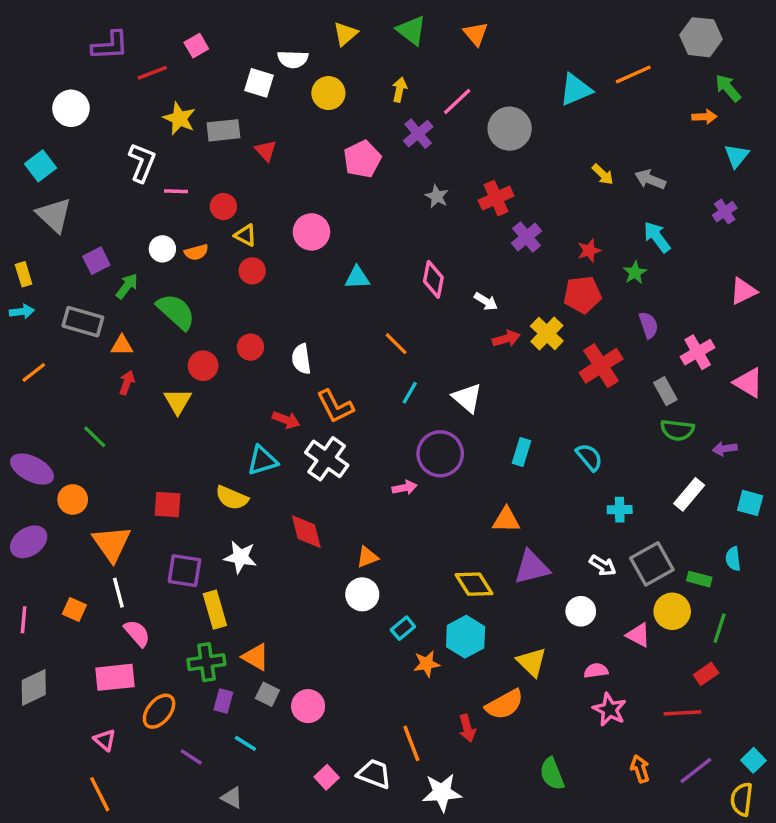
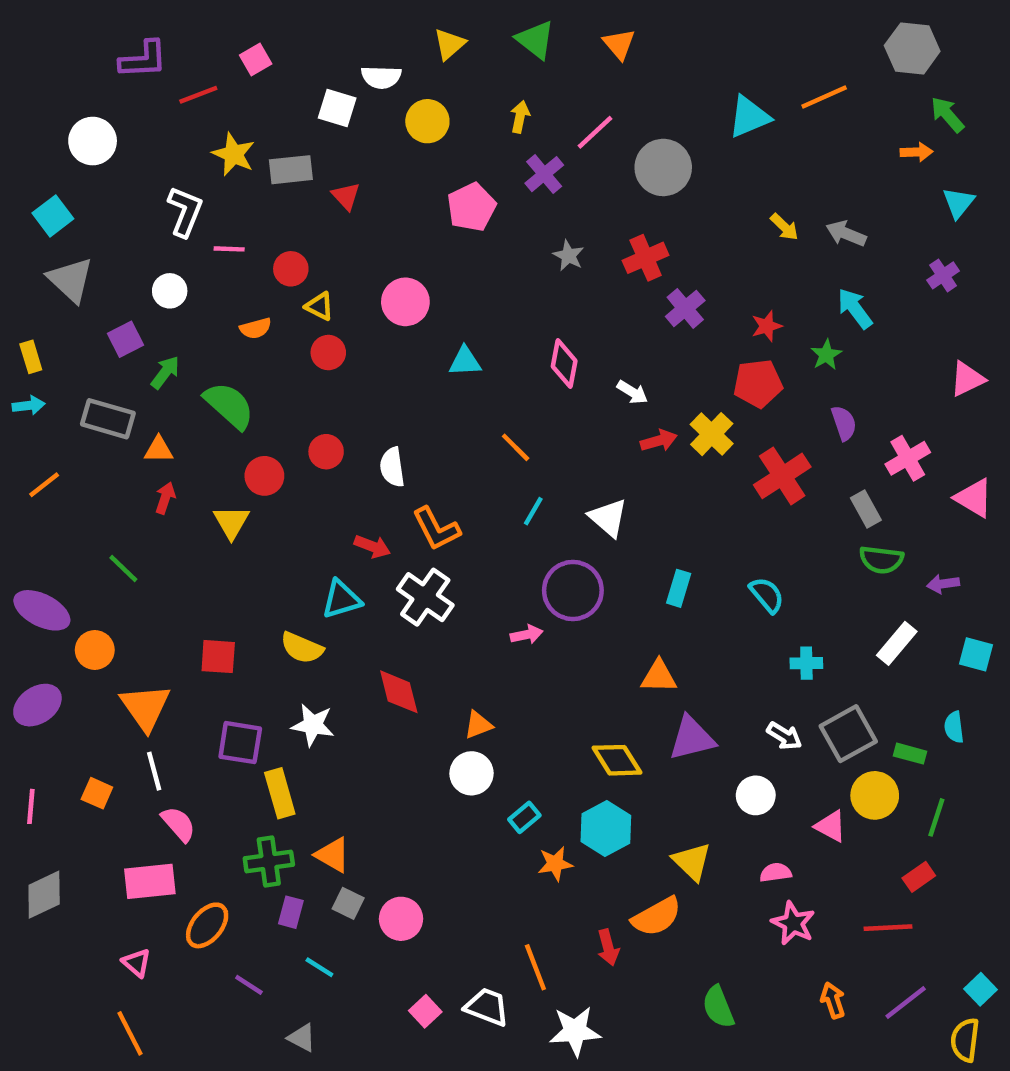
white circle: (162, 249) -> (170, 291), moved

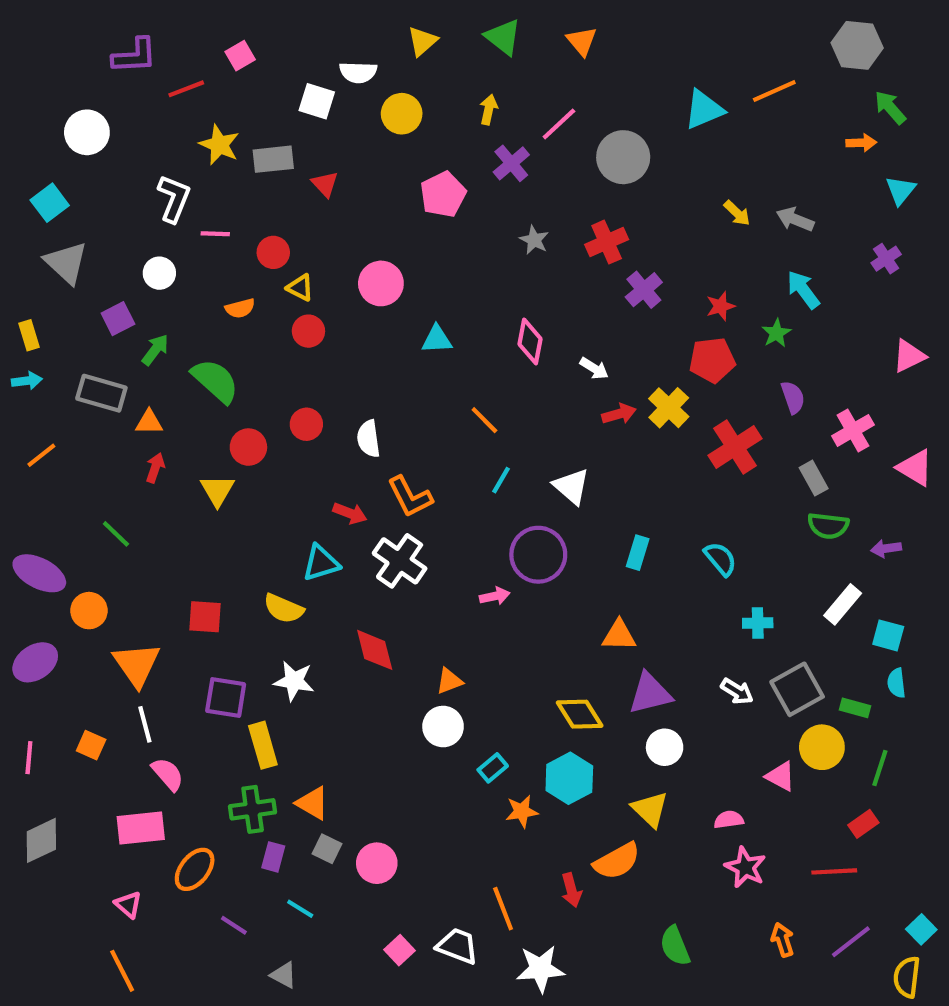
cyan square: (976, 654) -> (888, 635), moved
white circle: (756, 795) -> (665, 747), moved

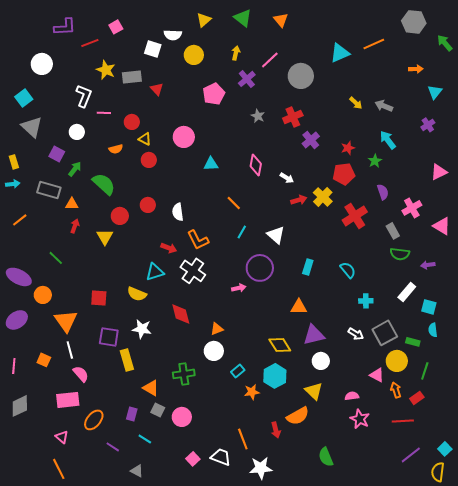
green arrow: (890, 107) -> (445, 43), moved
purple square: (118, 319) -> (57, 154), turned -35
green cross: (253, 809) -> (184, 374), moved
orange arrow: (783, 940) -> (396, 390), moved

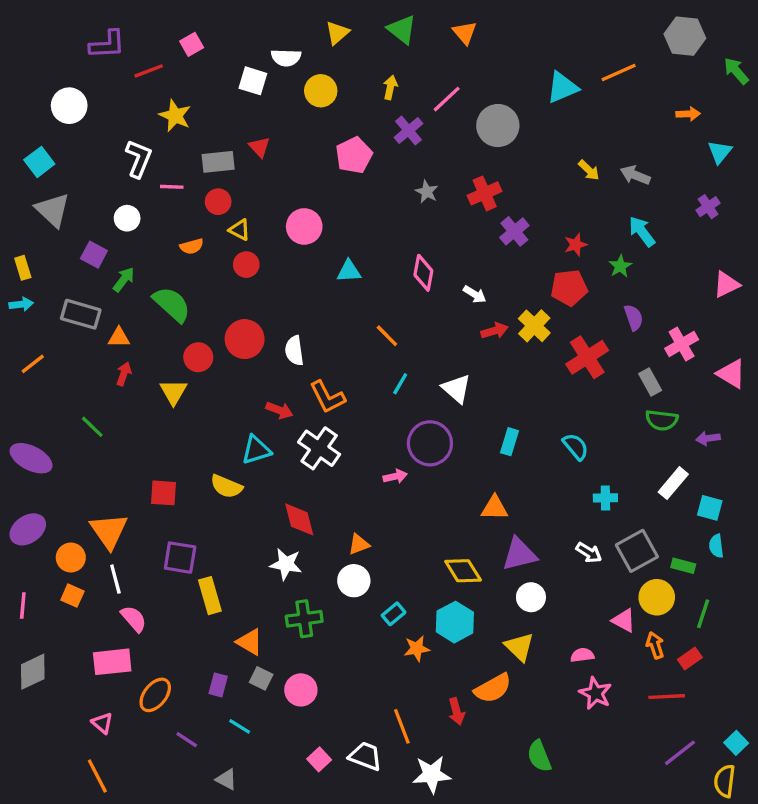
gray rectangle: (132, 77) -> (218, 162), moved
red circle: (148, 205) -> (245, 339), size x1.5
orange circle: (43, 295) -> (71, 558), moved
white star: (142, 329) -> (286, 564), moved

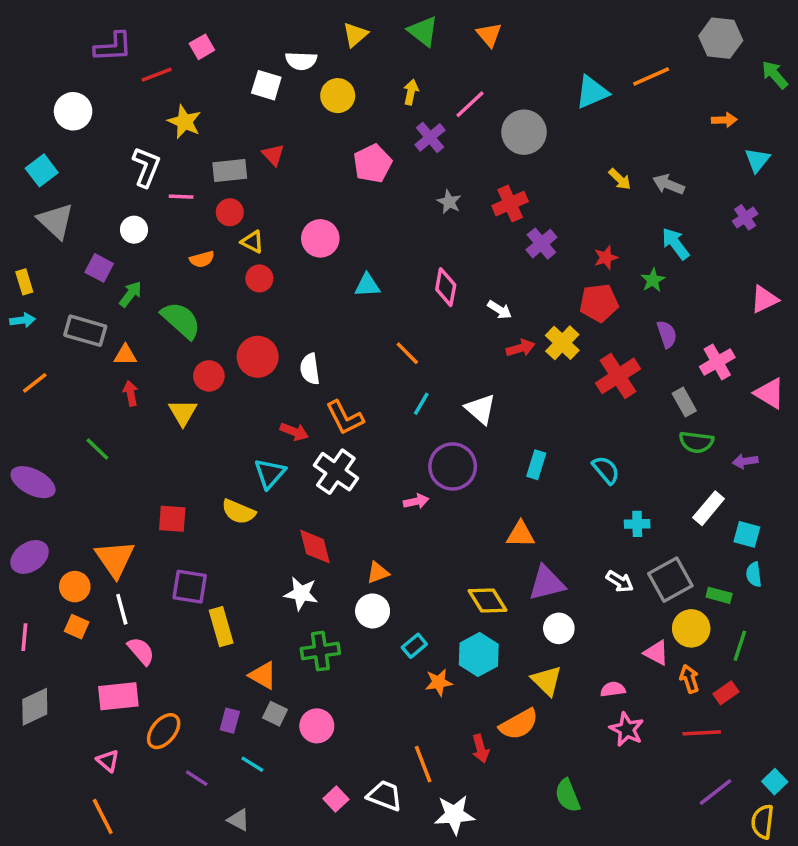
red arrow: (124, 374) -> (131, 393), turned -30
cyan triangle: (256, 450) -> (270, 473), turned -32

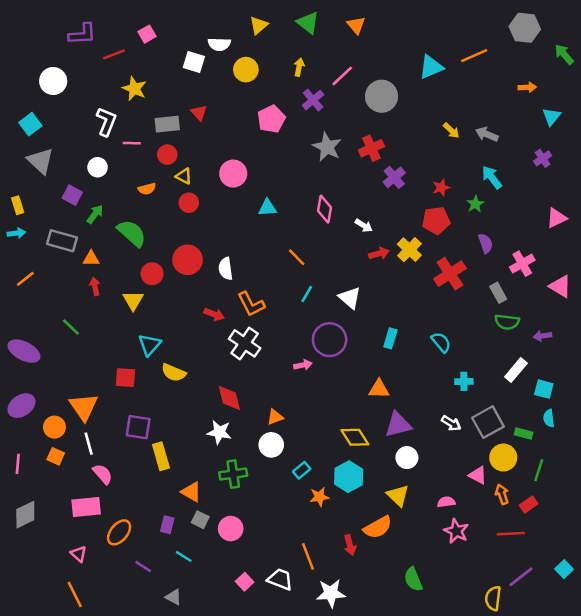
gray star: (449, 202) -> (327, 147), size x1.6
cyan triangle: (270, 473) -> (150, 345), moved
yellow semicircle: (763, 822) -> (493, 598), moved

